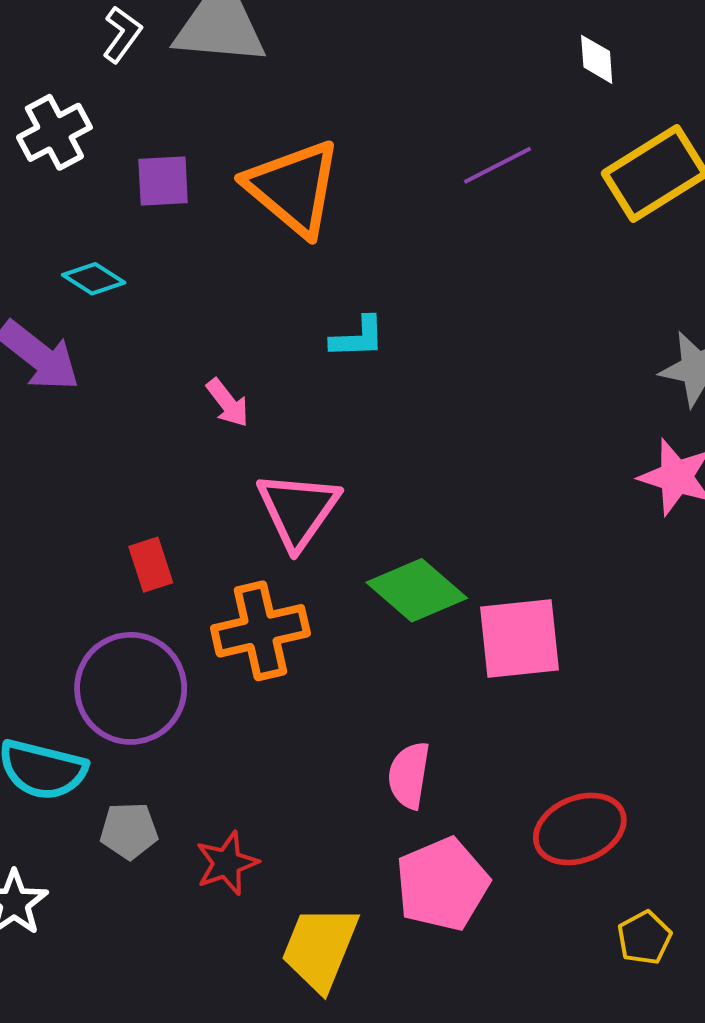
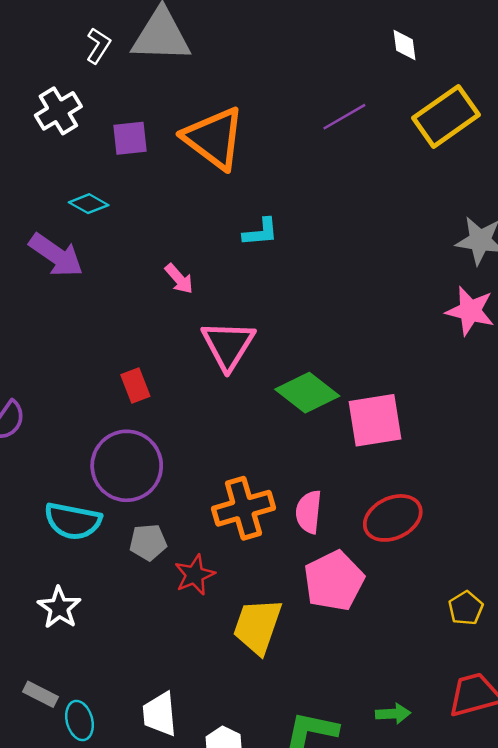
orange cross: (260, 631) -> (243, 508), moved
red ellipse: (580, 829) -> (393, 518), moved
gray pentagon: (129, 831) -> (148, 542), moved

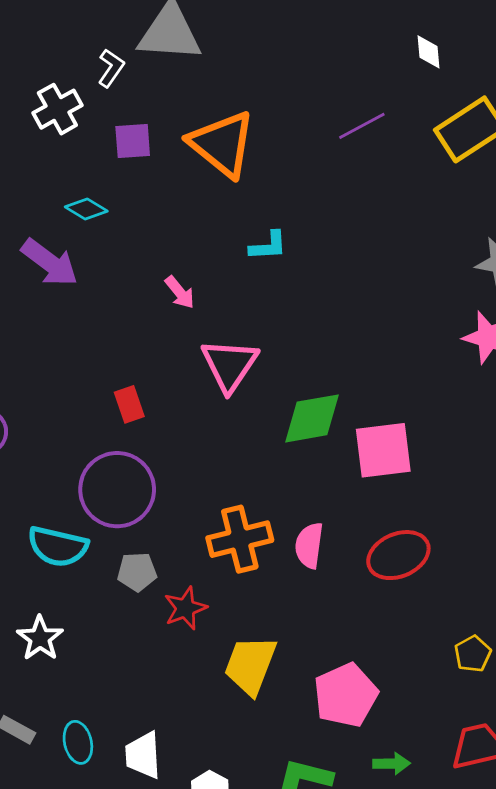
white L-shape: (98, 46) -> (111, 68), moved
green diamond: (307, 393) -> (312, 418), turned -50
pink pentagon: (334, 581) -> (346, 695), moved
cyan ellipse: (79, 721) -> (78, 742), moved

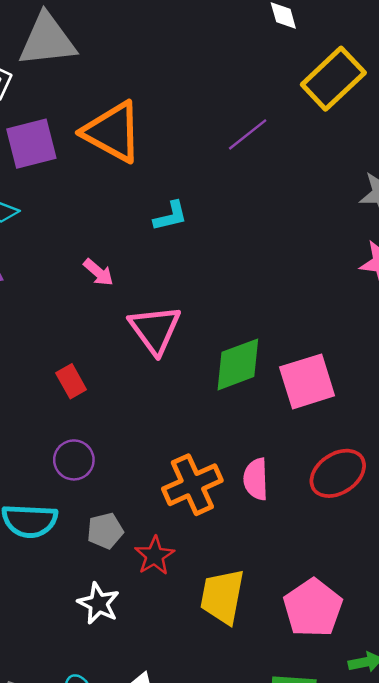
purple line: (362, 126) -> (248, 134), moved
purple square: (133, 141) -> (31, 144), size x1.4
purple circle: (117, 490) -> (74, 460), size x0.6
white star: (40, 638) -> (98, 603), moved

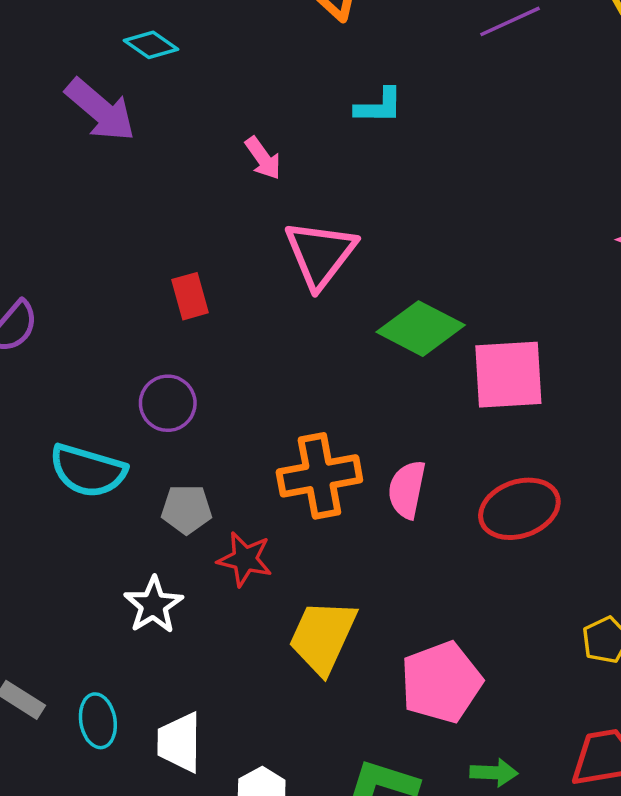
green diamond: (238, 364) -> (421, 329), turned 34
red star: (155, 556) -> (245, 559), turned 30

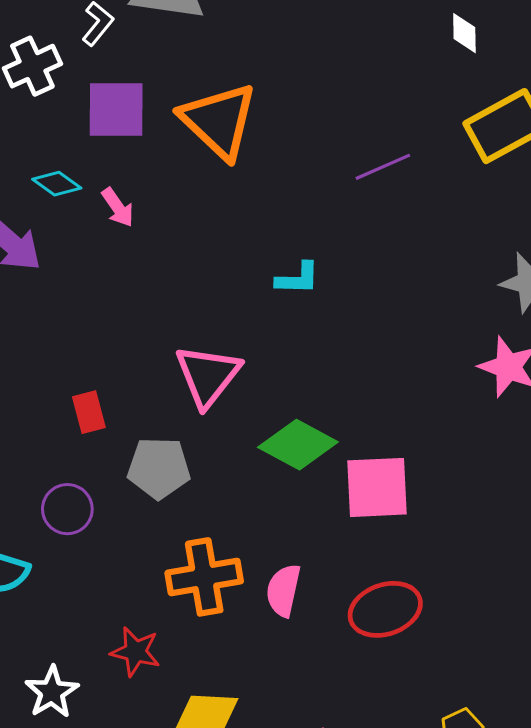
cyan L-shape: (379, 106) -> (298, 278), moved
pink arrow: (263, 158) -> (118, 207), moved
gray pentagon: (187, 509) -> (159, 468), moved, size x1.4

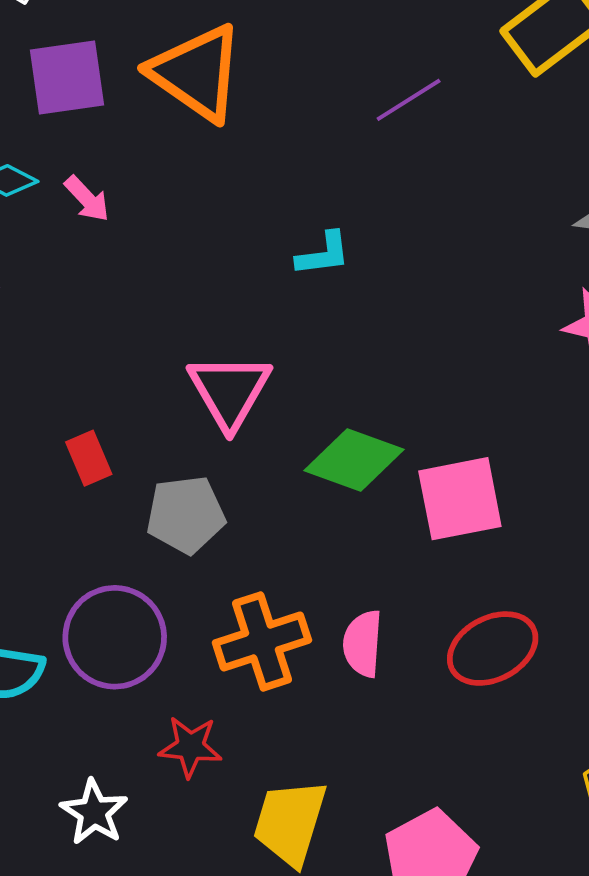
purple circle: (67, 509) -> (115, 637), moved, size x1.6

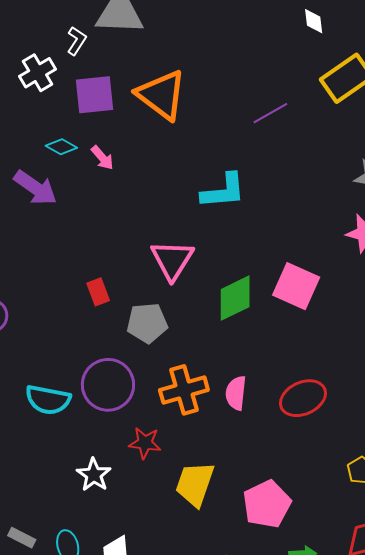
cyan L-shape: (323, 254) -> (223, 191), size x1.6
green diamond: (354, 460) -> (235, 298), turned -48
pink square: (460, 499) -> (296, 286), moved, turned 33

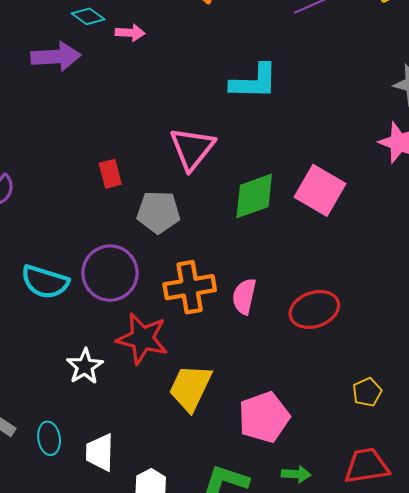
pink arrow: (102, 158) -> (130, 33), turned -52
purple arrow: (35, 188) -> (56, 57), turned -45
red star: (145, 443) -> (142, 339), size x1.5

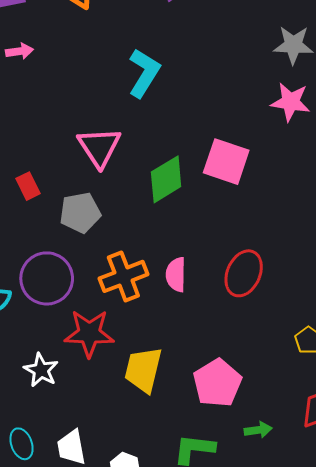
cyan L-shape: (254, 82) -> (144, 73), turned -48
red ellipse: (314, 309) -> (244, 273), turned -36

